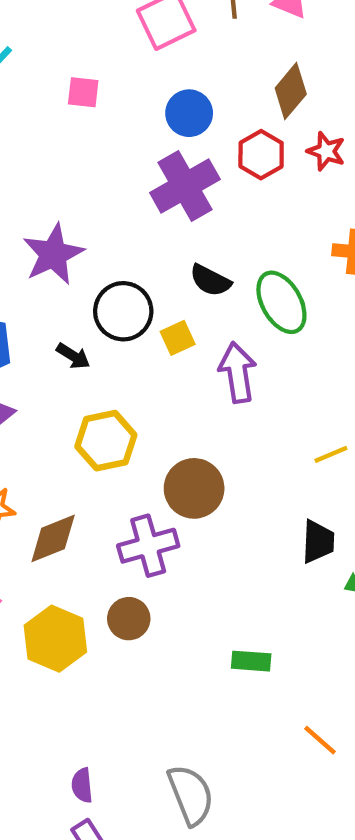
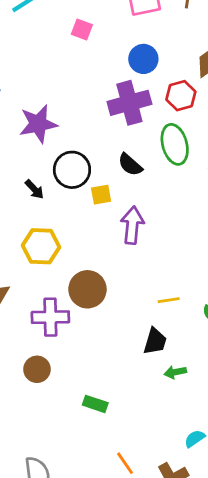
green ellipse: (281, 302) -> (175, 144), moved
yellow line: (331, 454) -> (169, 300), moved
brown circle: (129, 619) -> (37, 369), moved

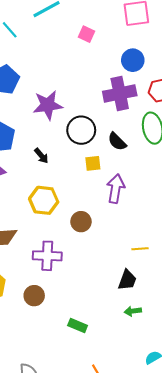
black circle: (72, 170) -> (81, 130), moved
brown circle: (87, 289) -> (81, 222), moved, size x0.7
green arrow: (175, 372) -> (133, 311), moved

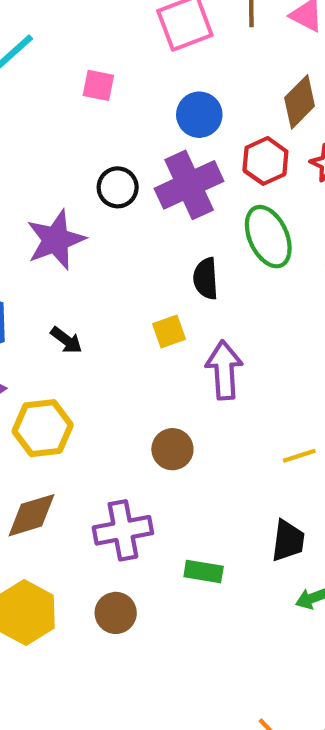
black circle: (81, 130) -> (118, 187), moved, size x0.7
black semicircle: (117, 142) -> (206, 279), turned 54
yellow hexagon: (44, 200) -> (43, 428), moved
yellow line: (140, 249) -> (299, 456), moved
green rectangle: (78, 326) -> (204, 571), moved

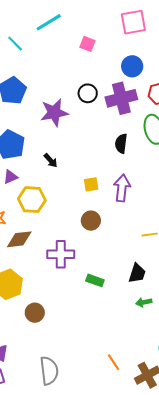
yellow square: (169, 331) -> (91, 184), moved
brown circle: (116, 613) -> (35, 313), moved

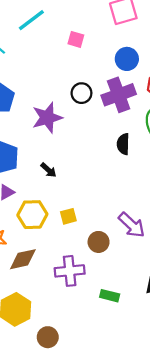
yellow square: (91, 184) -> (68, 216), moved
purple arrow: (122, 188) -> (132, 225), moved, turned 132
brown circle: (91, 221) -> (99, 242), moved

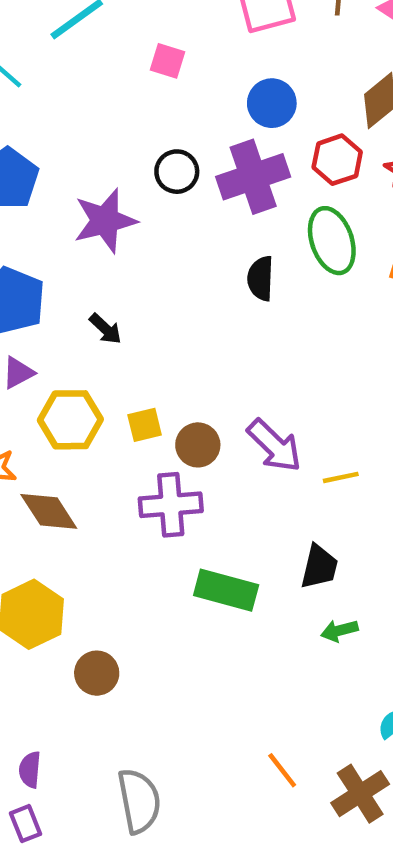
brown circle: (99, 242) -> (198, 445), moved
brown diamond: (23, 259) -> (49, 511), turned 68
purple cross: (70, 271) -> (171, 505), moved
green rectangle: (110, 296) -> (226, 590), size x1.5

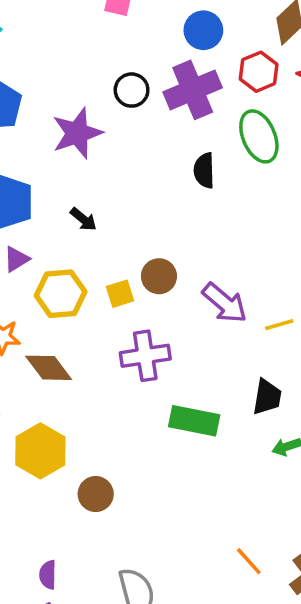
brown circle: (198, 445) -> (159, 276), moved

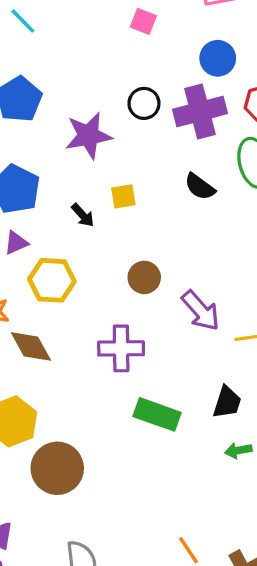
black semicircle: (204, 170) -> (200, 187), turned -60
yellow square: (120, 294) -> (123, 196), moved
brown circle: (96, 494) -> (57, 468), size x1.6

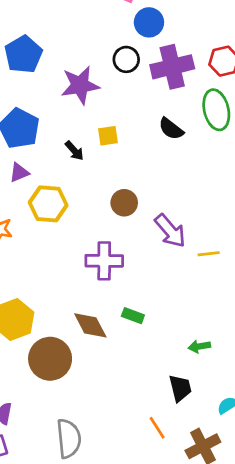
blue circle: (218, 58) -> (149, 22), moved
brown diamond: (31, 347) -> (90, 325), moved
black trapezoid: (227, 402) -> (180, 388), moved, turned -32
green rectangle: (157, 414) -> (133, 316), size x0.6

